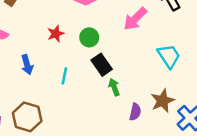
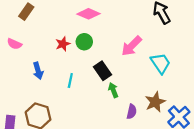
pink arrow: (135, 19) -> (132, 46), moved
green circle: (89, 37) -> (84, 42), moved

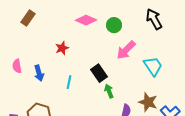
green circle: (84, 42) -> (114, 25), moved
pink semicircle: (14, 44) -> (17, 66), moved, turned 56
brown star: (155, 102) -> (148, 102), turned -30

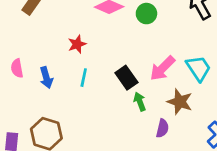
pink arrow: (126, 50) -> (162, 68), moved
cyan line: (69, 82) -> (84, 78), moved
brown star: (148, 102) -> (180, 102), moved

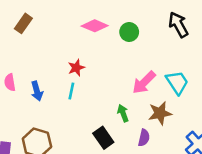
red star: (77, 44) -> (76, 68), moved
black rectangle: (126, 78) -> (103, 138), moved
brown star: (180, 102) -> (160, 113), turned -30

